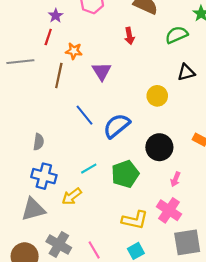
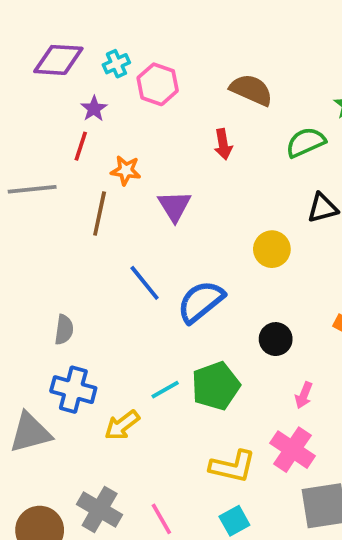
black circle: (159, 147) -> (276, 339), size x0.7
cyan line: (89, 169) -> (165, 390), moved
gray triangle: (33, 209) -> (30, 433), moved

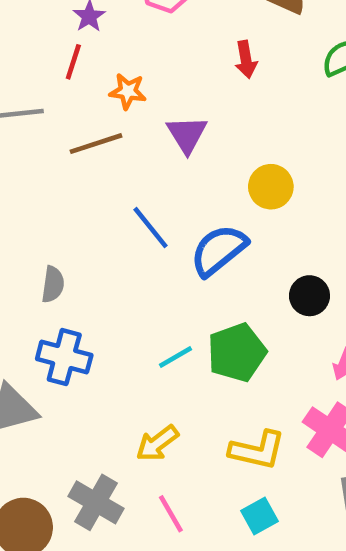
brown line: (100, 214) -> (96, 144), turned 60
yellow circle: (272, 249) -> (271, 187), moved
yellow arrow: (122, 425) -> (157, 443), moved

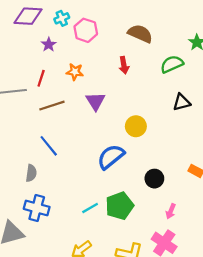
red line: (73, 62) -> (41, 78), moved
orange star: (128, 91) -> (75, 72), moved
blue line: (150, 228) -> (49, 146), moved

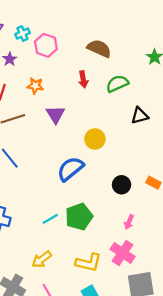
green semicircle: (172, 64) -> (117, 84), moved
black circle: (154, 179) -> (122, 185), moved

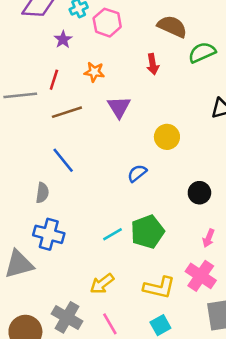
green semicircle: (117, 84) -> (202, 52), moved
blue semicircle: (70, 169) -> (137, 173), size x0.6

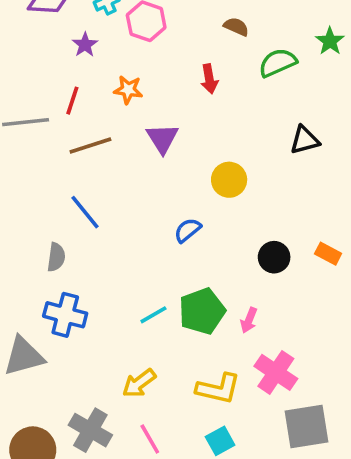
brown semicircle: (172, 26) -> (236, 27), size x0.6
pink arrow: (209, 238) -> (249, 320), moved

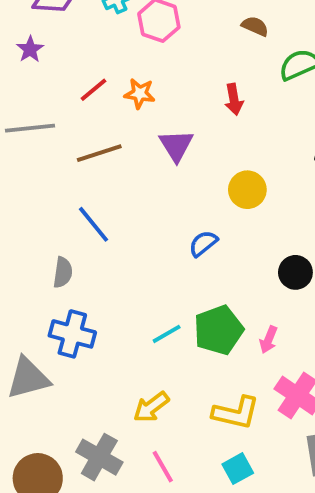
purple star: (85, 45) -> (30, 49), moved
red arrow: (209, 79) -> (234, 99), moved
red line: (72, 101) -> (94, 90), moved, turned 32

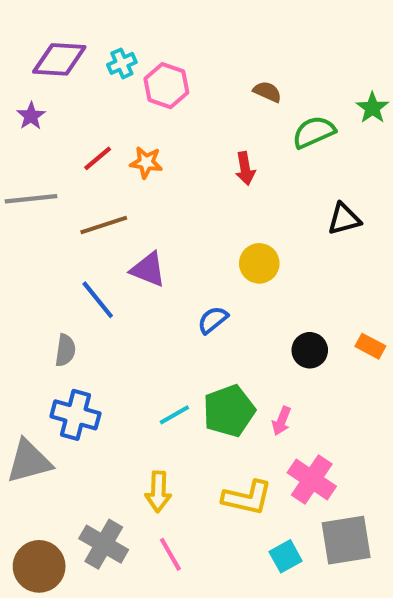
purple triangle: (176, 145) -> (148, 269), moved, turned -36
yellow arrow: (151, 407) -> (158, 492), turned -51
cyan square: (238, 469) -> (286, 556), moved

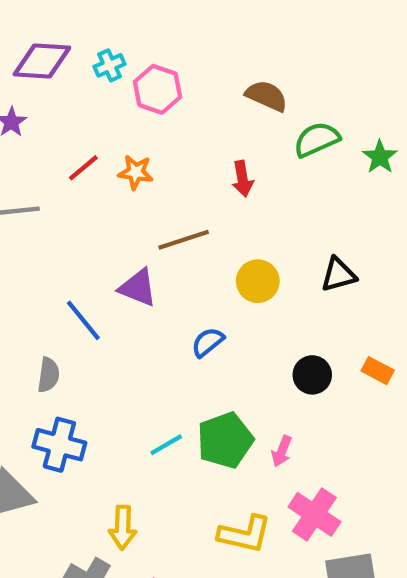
brown semicircle: (267, 92) -> (266, 96), size x1.4
green star: (372, 108) -> (380, 157), moved
black triangle: (344, 219) -> (338, 275), moved
brown line: (104, 225) -> (184, 240), moved
yellow arrow: (158, 492) -> (123, 528), moved

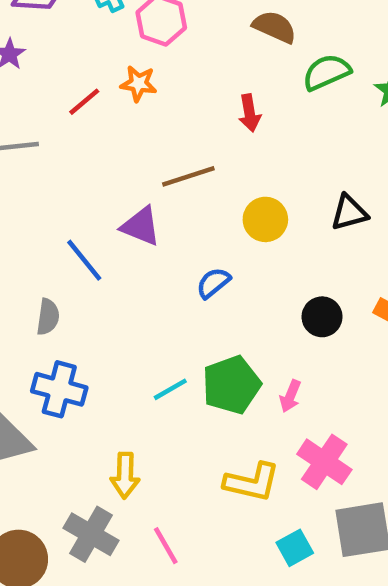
orange star: (136, 172) -> (139, 84), moved

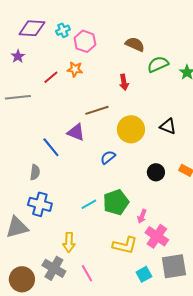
black triangle: (349, 213) -> (168, 126), turned 36
yellow circle: (265, 219) -> (131, 129), size x1.4
pink arrow: (290, 396) -> (142, 216), moved

